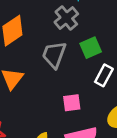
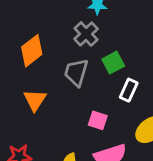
pink square: (72, 103) -> (98, 120), turned 30

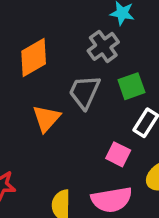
orange triangle: (35, 100) -> (46, 118), moved
pink square: (98, 120) -> (118, 154), moved

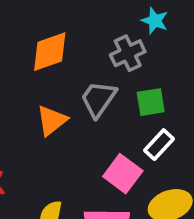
pink square: (118, 154) -> (123, 174), size x1.4

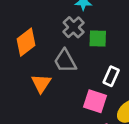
gray trapezoid: (98, 99) -> (65, 61), turned -45
green square: (151, 102) -> (98, 38), moved, turned 30

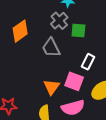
orange triangle: (41, 83) -> (52, 87), moved

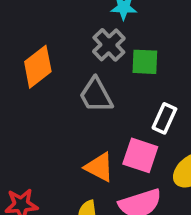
orange triangle: (52, 87) -> (99, 167), turned -36

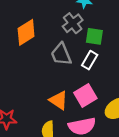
white rectangle: (164, 118) -> (90, 60), moved
pink square: (140, 155) -> (85, 96), turned 35

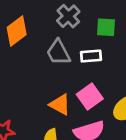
green square: (94, 36) -> (106, 27), moved
white rectangle: (90, 60) -> (91, 56), turned 60

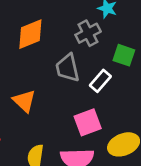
white rectangle: (91, 56) -> (100, 81), turned -60
orange triangle: (60, 104) -> (24, 101), moved

